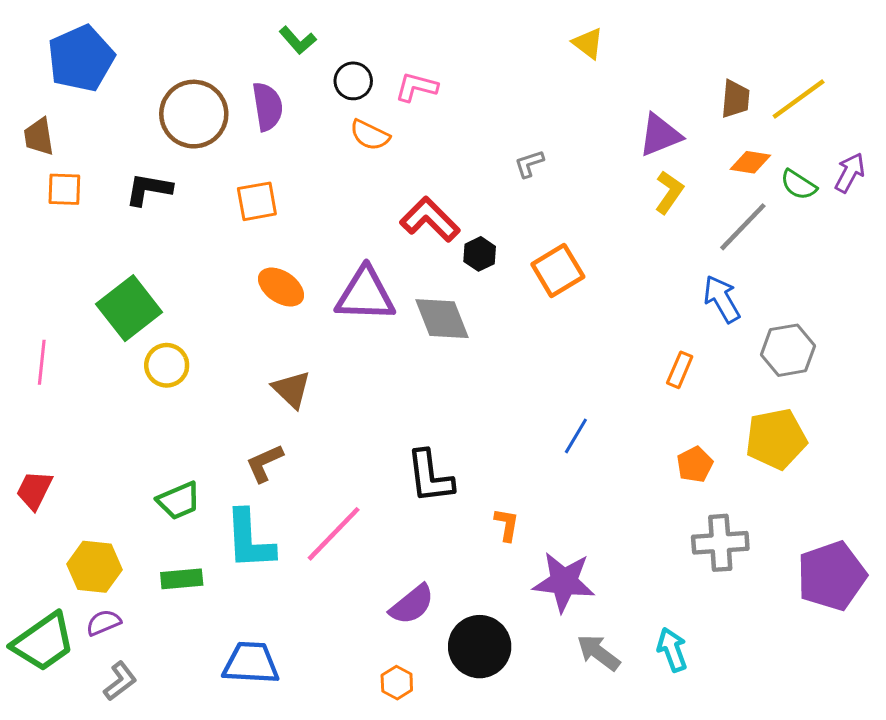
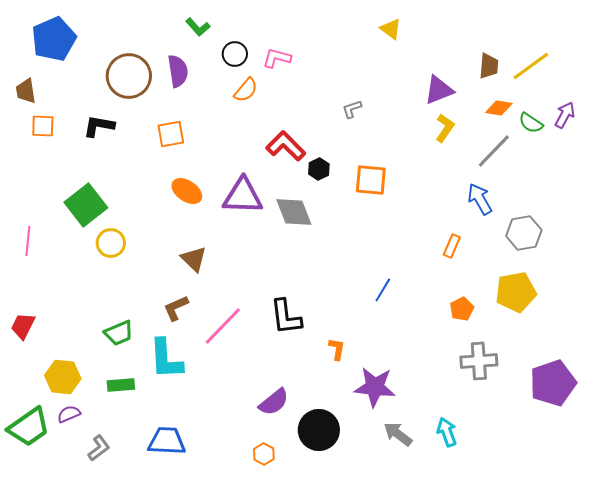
orange semicircle: (370, 135) -> (246, 90), turned -76
orange square: (558, 270) -> (371, 180), turned 36
pink line: (334, 534) -> (223, 326), moved
gray L-shape: (120, 681) -> (99, 448), moved

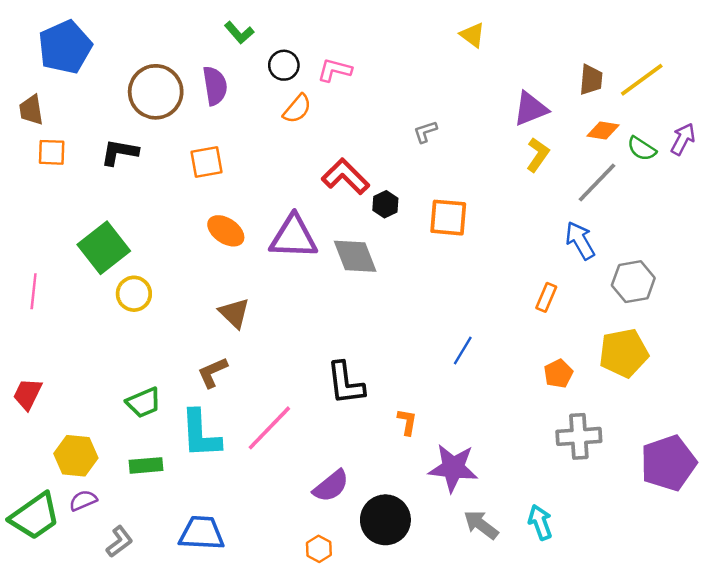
pink line: (223, 326) -> (269, 428), moved

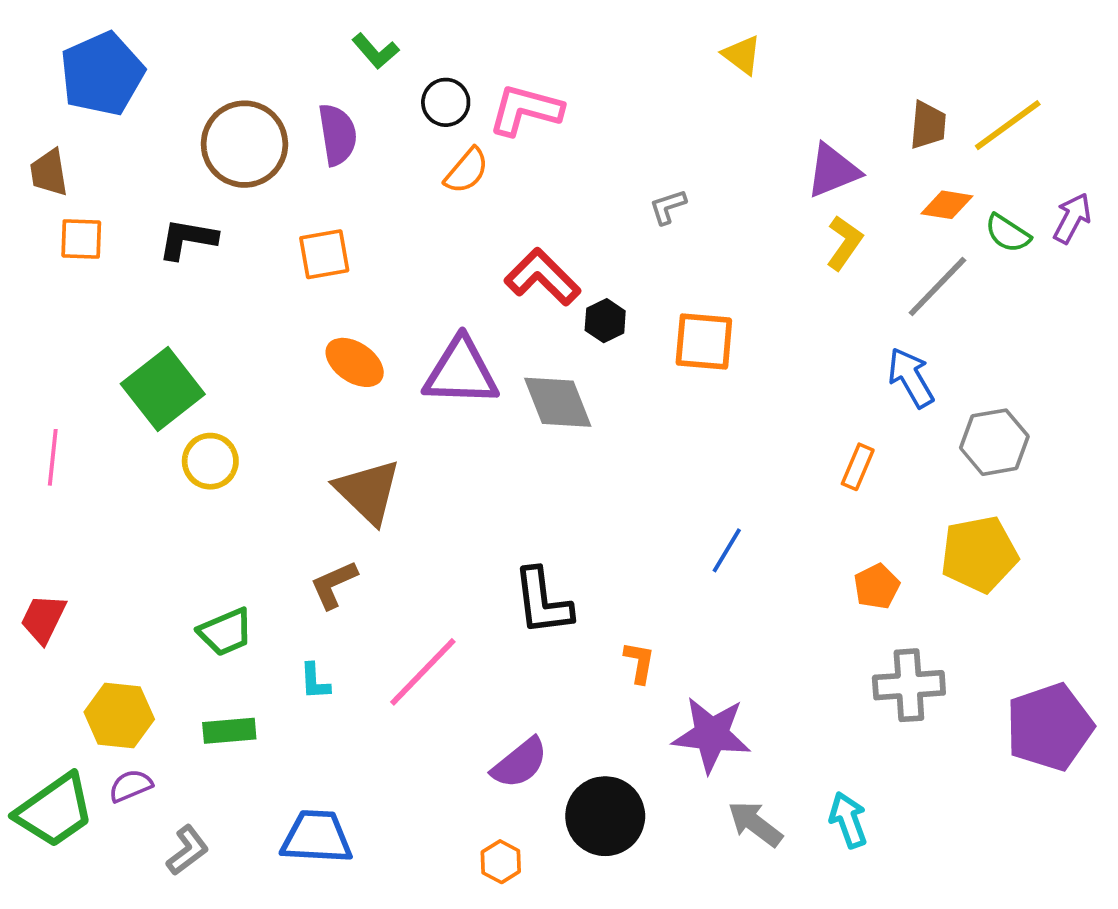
pink L-shape: (335, 70) -> (525, 110), size x1.4
brown triangle: (234, 313) -> (368, 492), size x1.4
cyan L-shape: (200, 434) -> (315, 681), size x0.5

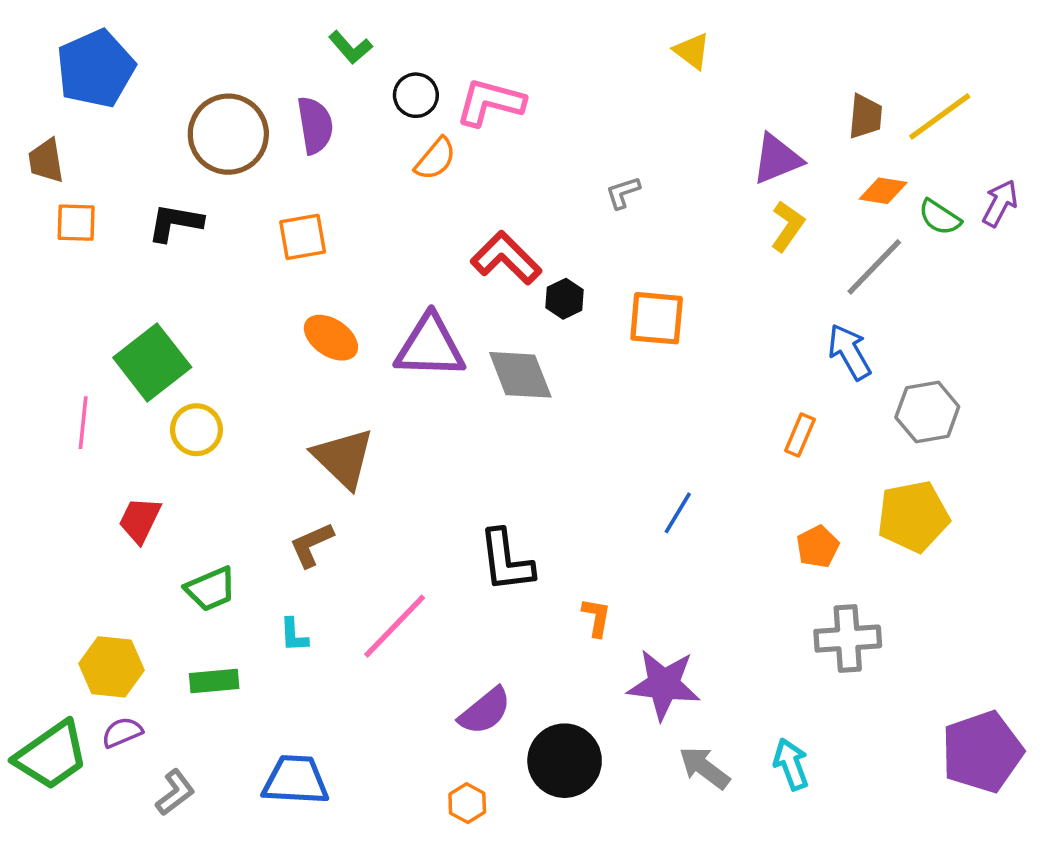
pink line: (53, 457) -> (83, 423), moved
red trapezoid: (43, 619) -> (140, 520), moved
purple pentagon: (1049, 727) -> (982, 752), moved

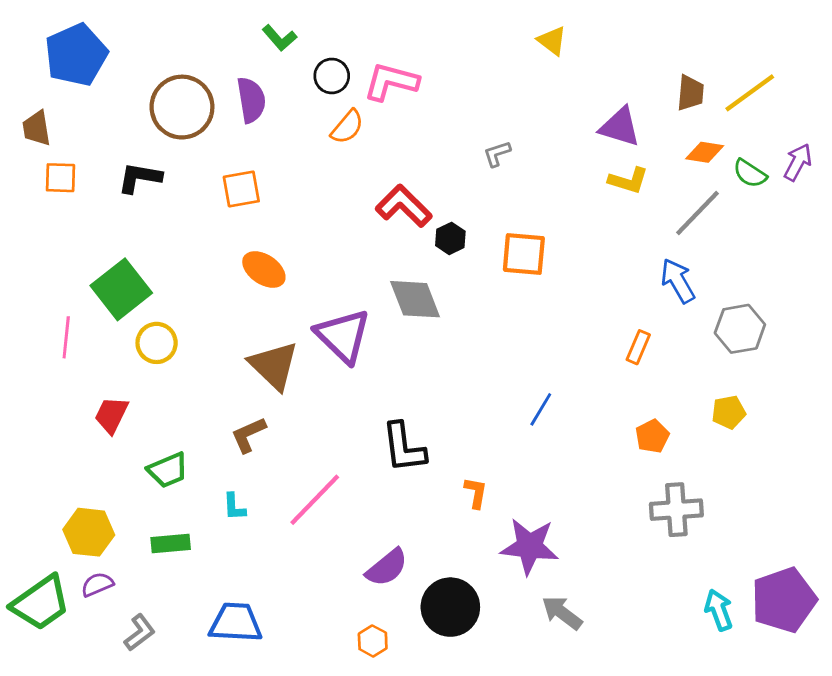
purple triangle: (777, 159) -> (620, 127), turned 39
yellow L-shape: (788, 226) -> (628, 181), turned 72
purple triangle: (430, 347) -> (343, 336), moved, turned 42
yellow pentagon: (913, 516) -> (729, 412), size x0.6
cyan arrow: (791, 764) -> (719, 610), moved

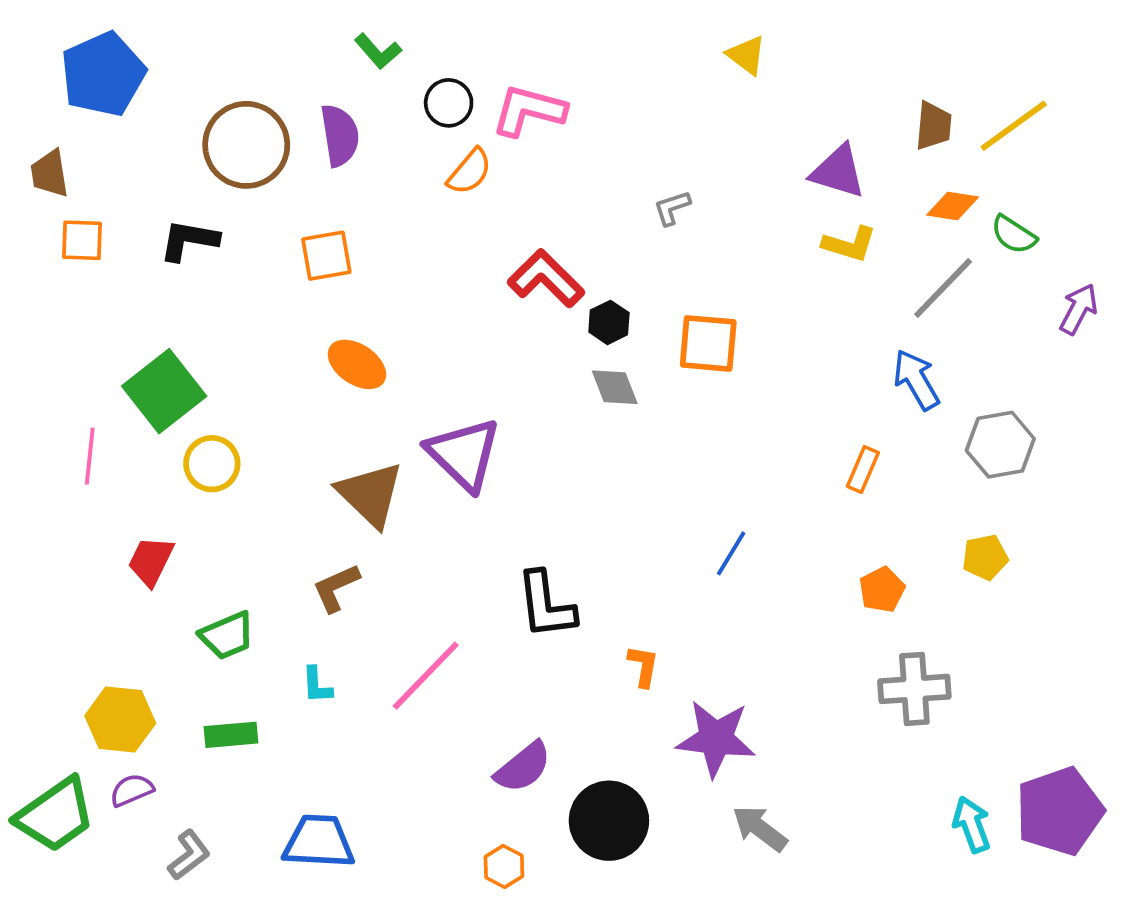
purple arrow: (798, 162) -> (1079, 309), moved
gray diamond: (415, 299) -> (615, 387), moved, size x0.7

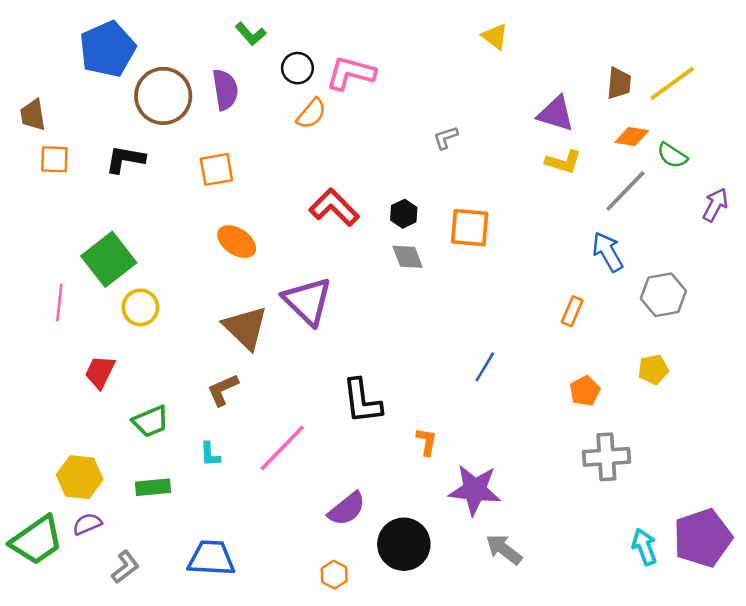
blue pentagon: (103, 74) -> (107, 49), moved
red L-shape: (546, 278) -> (334, 207), moved

